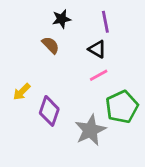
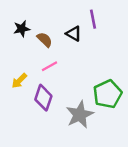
black star: (62, 19) -> (22, 29), moved
black triangle: (97, 49) -> (74, 34), moved
pink line: (99, 75) -> (49, 66), moved

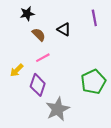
purple line: (93, 19) -> (94, 18), moved
black star: (22, 29) -> (27, 14), moved
gray star: (80, 115) -> (58, 109), moved

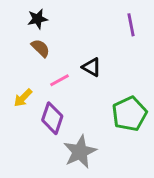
black triangle: (64, 29) -> (92, 67), moved
brown semicircle: (39, 35) -> (41, 48), moved

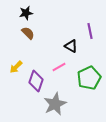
purple line: (131, 25) -> (90, 31), moved
black triangle: (92, 67) -> (71, 46), moved
pink line: (59, 80) -> (59, 67), moved

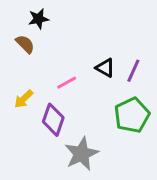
purple line: (90, 31) -> (133, 71), moved, turned 35
brown semicircle: (28, 33) -> (25, 44), moved
pink line: (59, 67) -> (67, 83), moved

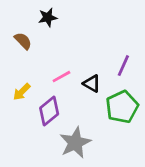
black star: (38, 19) -> (48, 17), moved
black triangle: (105, 68) -> (92, 84), moved
purple diamond: (53, 120) -> (49, 111), turned 32

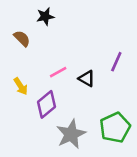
yellow arrow: (22, 92) -> (21, 86), turned -78
green pentagon: (122, 107) -> (115, 128), moved

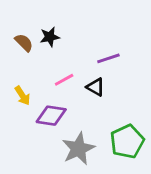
black star: (45, 16) -> (50, 37), moved
purple line: (116, 62) -> (108, 58), moved, turned 48
purple diamond: (47, 104) -> (51, 116), turned 48

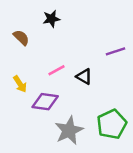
black star: (50, 37) -> (51, 19), moved
purple line: (108, 58) -> (115, 51), moved

